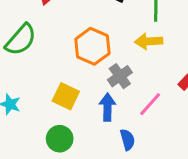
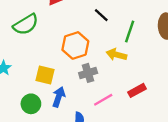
yellow square: (66, 96) -> (45, 75), turned -30
blue arrow: (107, 107) -> (59, 97), moved

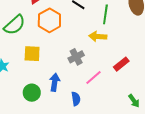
orange hexagon: (75, 45) -> (49, 20), moved
yellow square: (45, 75) -> (32, 54), moved

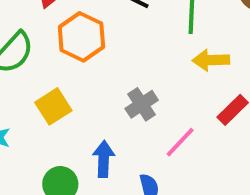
yellow arrow: (98, 36) -> (211, 60), moved
yellow square: (32, 54) -> (53, 106), turned -30

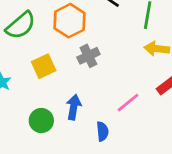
gray cross: (142, 104) -> (88, 56), moved

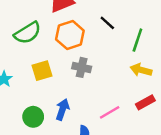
gray cross: (88, 56) -> (82, 67), turned 30

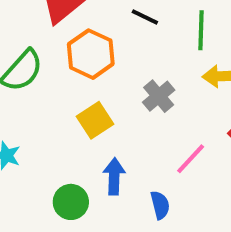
gray cross: (82, 67) -> (159, 96), moved, turned -36
yellow square: (42, 71) -> (95, 120), moved

